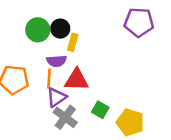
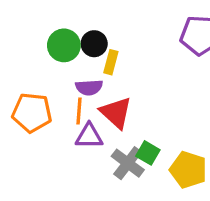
red triangle: (76, 80) -> (116, 113), turned 40
purple triangle: (57, 97) -> (89, 136), turned 35
gray cross: (65, 117) -> (128, 163), moved

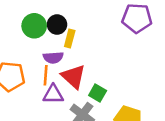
green square: (148, 153) -> (98, 93), moved

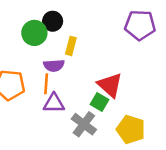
black circle: (57, 25) -> (53, 21), moved
red triangle: (73, 77) -> (110, 85), moved

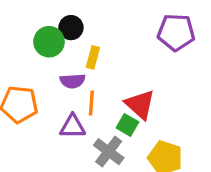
orange line: (46, 84) -> (91, 103), moved

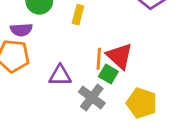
purple semicircle: (73, 81) -> (21, 30), moved
orange line: (91, 103) -> (99, 59), moved

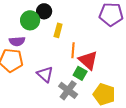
orange line: (99, 59) -> (73, 50), moved
purple triangle: (60, 75) -> (45, 74), turned 42

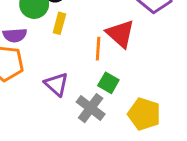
yellow rectangle: (58, 30) -> (59, 23), moved
red triangle: (88, 60) -> (120, 34), moved

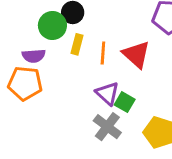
orange line: (98, 49) -> (103, 53), moved
purple triangle: (56, 84) -> (107, 93), moved

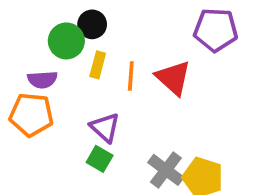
purple triangle: (107, 93) -> (105, 128), moved
green square: (125, 102) -> (100, 159), moved
gray cross: (107, 127) -> (166, 170), moved

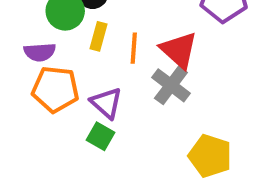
orange pentagon: (31, 115) -> (55, 89), moved
gray cross: (166, 170) -> (171, 85), moved

